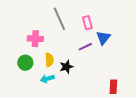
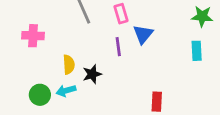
pink cross: (35, 39) -> (33, 36), moved
purple line: (85, 47) -> (118, 47), turned -72
green circle: (25, 63) -> (40, 95), moved

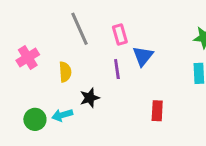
pink cross: (33, 36) -> (28, 58), turned -35
yellow semicircle: (69, 65) -> (65, 72), moved
red rectangle: (157, 102) -> (157, 111), moved

